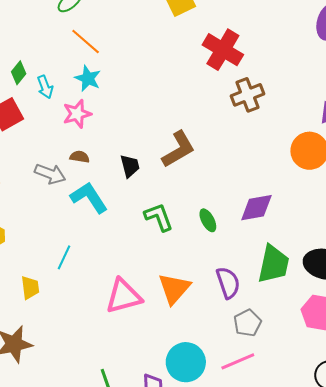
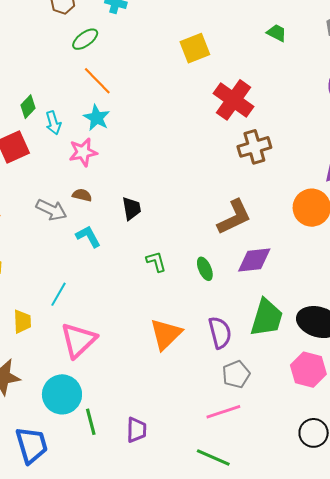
brown L-shape: (178, 149) -> (234, 217), moved
cyan L-shape: (89, 197) -> (88, 236), size x0.7
green L-shape: (159, 217) -> (156, 262), size x0.7
pink triangle: (123, 296) -> (78, 340), moved, turned -33
cyan circle: (186, 362) -> (62, 394), moved

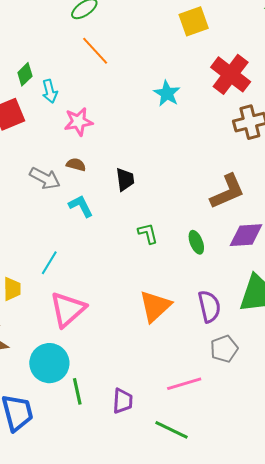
cyan star: (97, 118) -> (167, 93), moved
pink line: (223, 412) -> (184, 384), moved
green line: (213, 457) -> (172, 430), moved

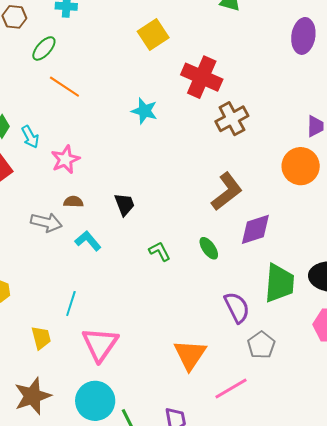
orange triangle: (155, 306) -> (190, 355), moved

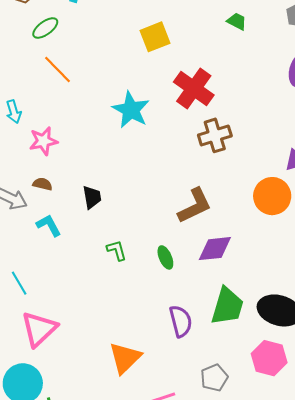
cyan star: (144, 111) -> (131, 110), size x1.4
cyan line: (71, 303) -> (19, 283), turned -60
gray pentagon: (261, 345) -> (214, 378), moved

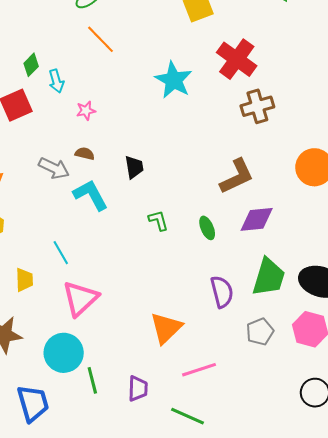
pink star: (43, 141) -> (86, 111), size x0.7
cyan L-shape: (49, 225) -> (91, 195), size x1.4
gray pentagon: (214, 378) -> (260, 332), moved

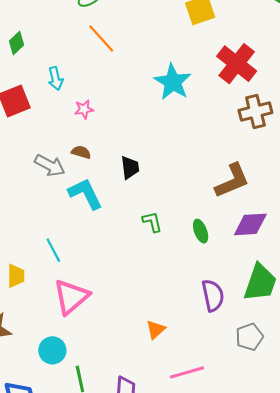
green diamond: (31, 65) -> (17, 43), moved
orange triangle: (166, 328) -> (156, 329), size x0.6
cyan circle: (64, 353) -> (52, 350), size x0.7

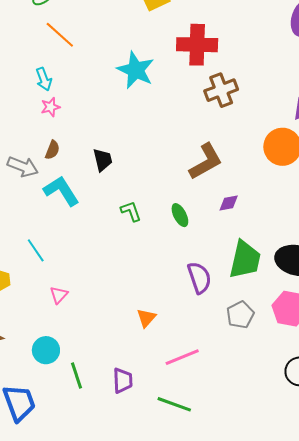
red cross: (237, 64) -> (197, 45), turned -30
cyan arrow: (56, 79) -> (44, 79), moved
brown semicircle: (81, 152) -> (52, 150), turned 102
purple diamond: (250, 224) -> (229, 203), size x0.6
pink triangle: (71, 297) -> (59, 295), size x0.5

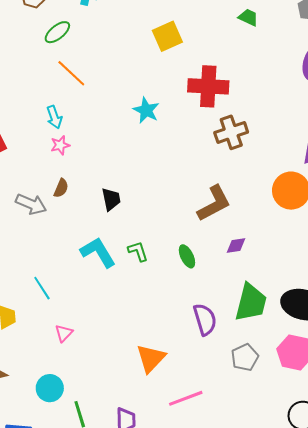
cyan star: (136, 70) -> (146, 110), size x0.7
cyan L-shape: (61, 191) -> (98, 252), moved
orange triangle: (146, 318) -> (151, 358), size x1.5

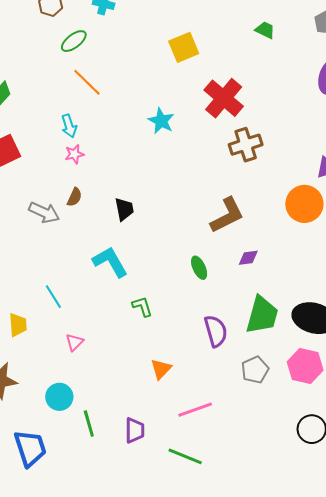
red cross: (208, 86) -> (224, 98), turned 36
green L-shape: (138, 251) -> (142, 307), moved
orange triangle: (151, 358) -> (161, 369), size x0.7

